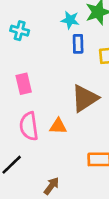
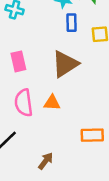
brown triangle: (85, 98) -> (65, 64), moved

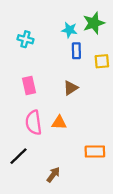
brown triangle: (65, 64) -> (71, 88), size x0.6

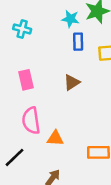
orange triangle: (59, 123) -> (55, 138), moved

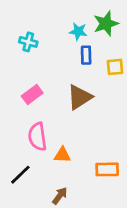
pink rectangle: (26, 80) -> (32, 95), turned 66
brown triangle: (72, 82) -> (80, 97), size x1.5

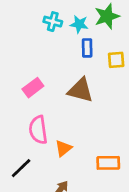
cyan cross: (28, 42) -> (53, 22), moved
brown triangle: (80, 97) -> (80, 90), turned 48
orange triangle: (62, 155) -> (63, 148), turned -42

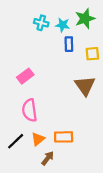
brown triangle: (80, 90) -> (85, 86), moved, turned 40
orange triangle: (63, 148) -> (38, 139), moved
orange rectangle: (108, 163) -> (64, 137), moved

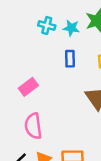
blue rectangle: (69, 44) -> (70, 59), moved

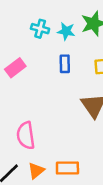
pink rectangle: (28, 87) -> (15, 68), moved

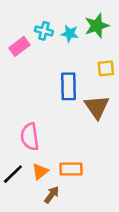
blue rectangle: (65, 64) -> (68, 86), moved, size x1.5
pink rectangle: (15, 68) -> (19, 46), moved

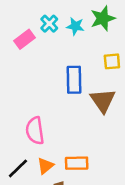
cyan cross: (44, 31) -> (49, 24), turned 30

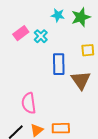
cyan cross: (49, 24) -> (41, 36), moved
cyan star: (75, 26) -> (58, 15), moved

